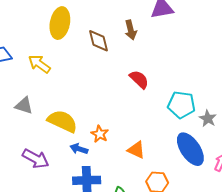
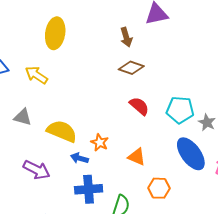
brown diamond: (99, 41) -> (131, 68), moved, turned -55
red semicircle: (139, 79) -> (139, 106), moved

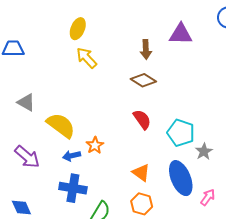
yellow ellipse: (55, 33) -> (78, 29), size x0.7
yellow arrow: (36, 75) -> (87, 58), moved
orange triangle: (137, 157) -> (141, 173), moved
blue arrow: (79, 158) -> (72, 156), turned -42

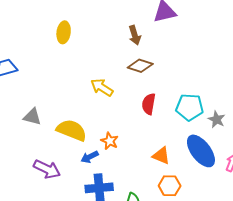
yellow arrow: (87, 58) -> (102, 87), moved
red semicircle: (142, 119) -> (149, 104), turned -120

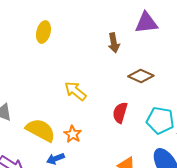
brown diamond: (140, 66) -> (141, 76), moved
orange star: (110, 141) -> (73, 134), moved

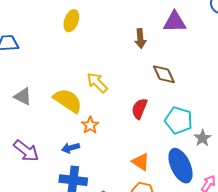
brown diamond: (141, 76) -> (164, 74), turned 35
yellow semicircle: (41, 130) -> (68, 101), moved

